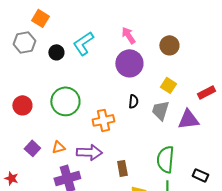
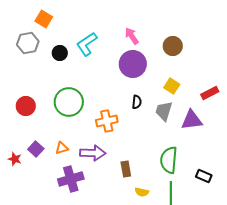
red star: (11, 178) -> (15, 159), moved

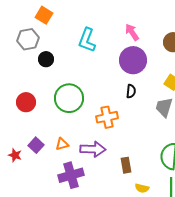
cyan L-shape: (87, 44) -> (87, 40), turned -35
black circle: (60, 53) -> (46, 59), moved
black semicircle: (137, 102) -> (131, 91), moved

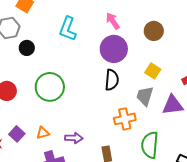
black semicircle: (131, 91) -> (112, 80), size x1.5
orange cross: (107, 117) -> (125, 119), moved
purple arrow: (93, 149) -> (74, 138), size x0.7

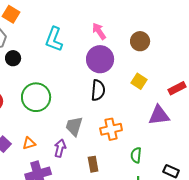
gray trapezoid: (145, 96) -> (74, 126), moved
purple arrow: (74, 138) -> (60, 148), turned -78
green semicircle: (150, 145) -> (136, 155), size x0.6

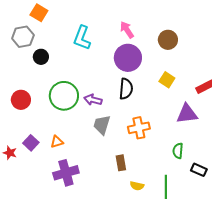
purple arrow: (60, 148) -> (93, 100), moved, turned -90
green semicircle: (136, 155) -> (178, 151), moved

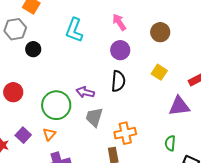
purple circle: (128, 58) -> (120, 50), size x0.7
green circle: (64, 96) -> (56, 105), moved
orange cross: (139, 128) -> (125, 133), moved
orange triangle: (57, 142) -> (49, 134), turned -32

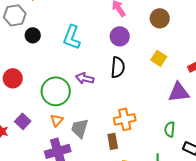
cyan L-shape: (74, 30) -> (72, 37), moved
gray trapezoid: (94, 117) -> (80, 128), moved
orange triangle: (49, 134) -> (57, 120), moved

